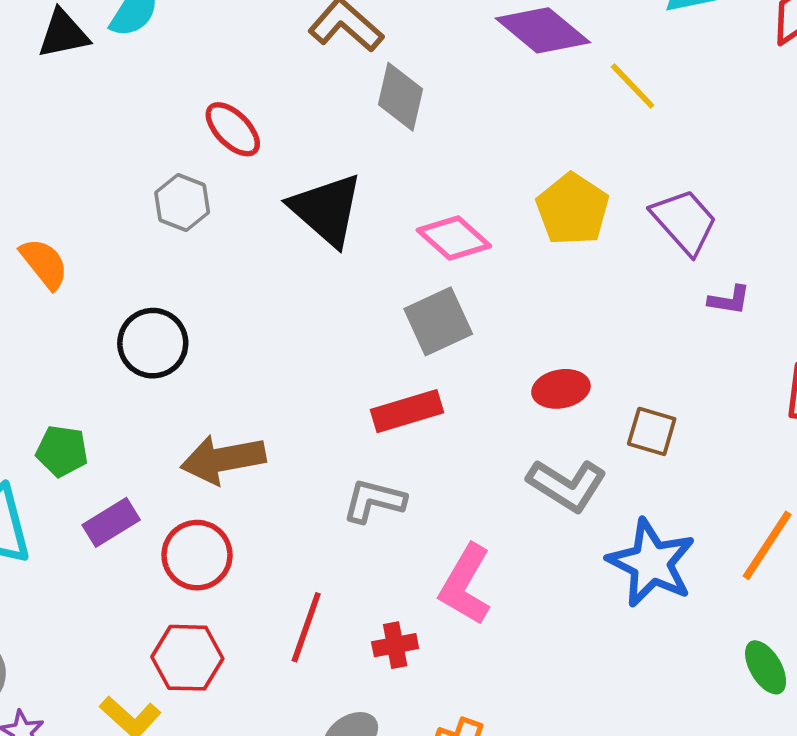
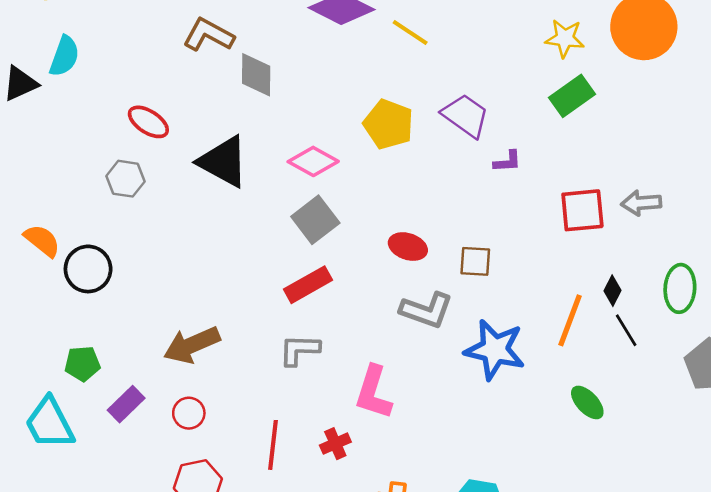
black circle: (153, 343) -> (88, 269), moved
red ellipse: (561, 389) -> (408, 247), turned 42
red circle: (197, 555) -> (189, 413), size x0.7

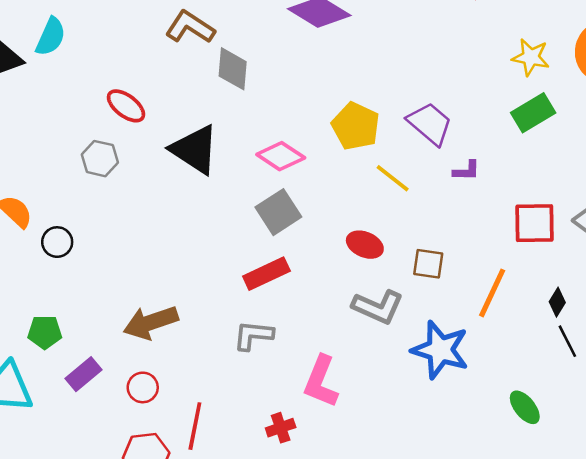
yellow line: (410, 32) -> (393, 178), moved
black circle: (88, 269) -> (57, 242), size x0.7
orange line: (570, 320) -> (492, 293), moved
red line: (273, 445) -> (195, 426), moved

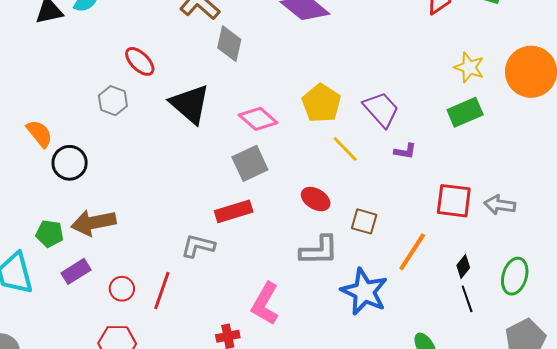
black circle: (57, 242) -> (70, 163), size x1.4
gray L-shape: (378, 307) -> (319, 250), turned -33
brown arrow: (151, 322) -> (93, 223), moved
gray L-shape: (253, 335) -> (198, 246), moved
red line: (195, 426) -> (162, 291), moved

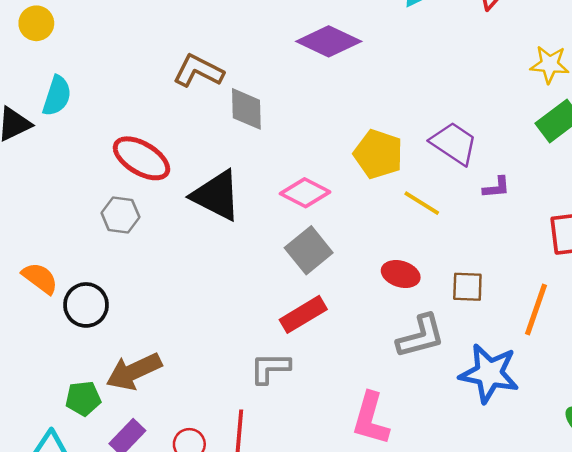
red ellipse: (140, 61) -> (141, 158), size x1.4

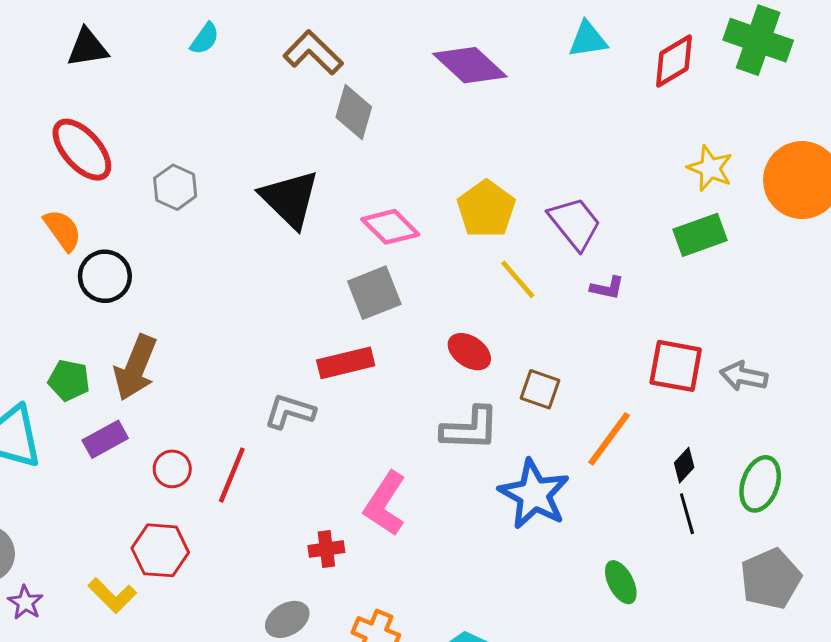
cyan semicircle: (57, 96) -> (205, 39), moved, size x0.7
red ellipse: (141, 158) -> (82, 150), moved
brown arrow: (134, 371) -> (135, 368), turned -60

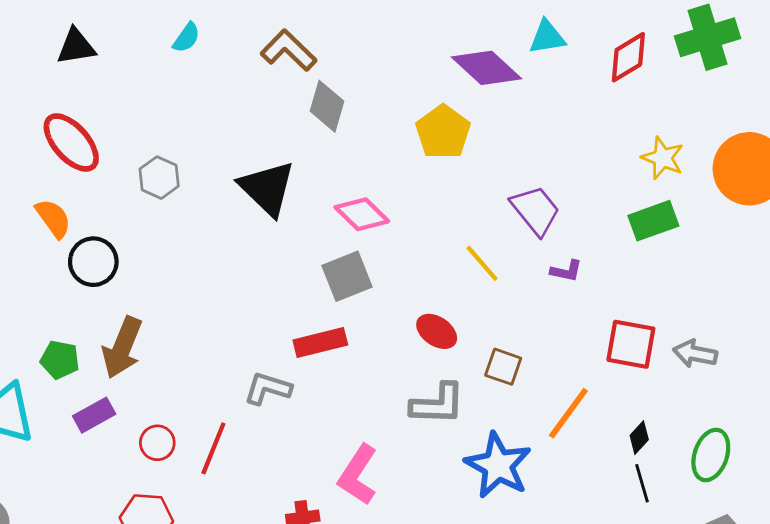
green cross: (758, 40) -> (707, 37), turned -36
purple diamond: (470, 65) -> (486, 68), moved
yellow pentagon: (486, 209) -> (443, 132), moved

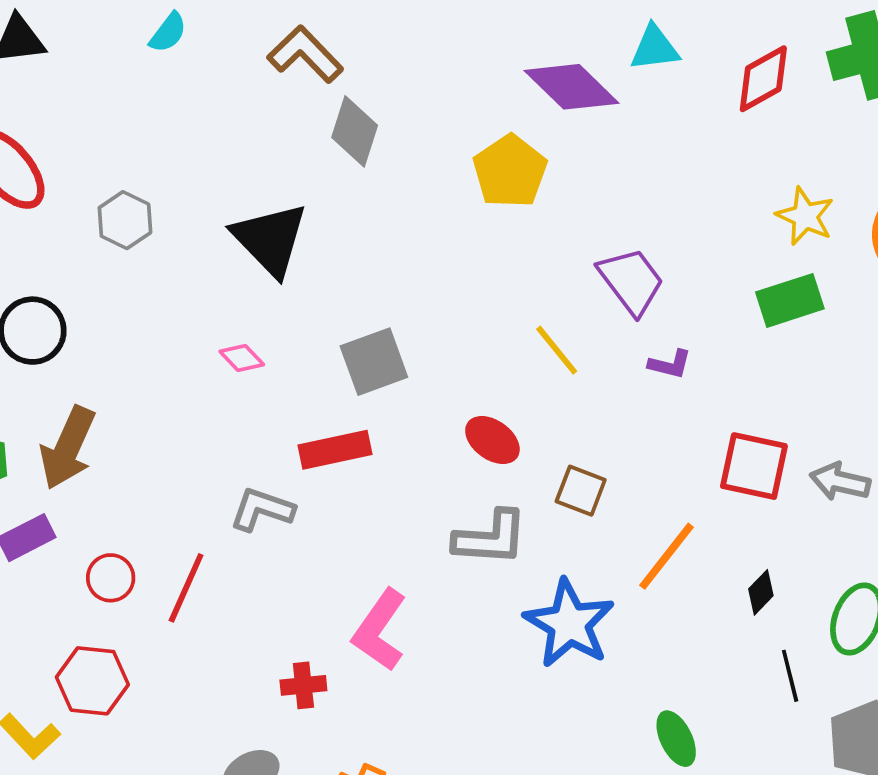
pink diamond: (362, 214) -> (242, 358), moved, size x0.6
black line: (642, 483) -> (790, 676), moved

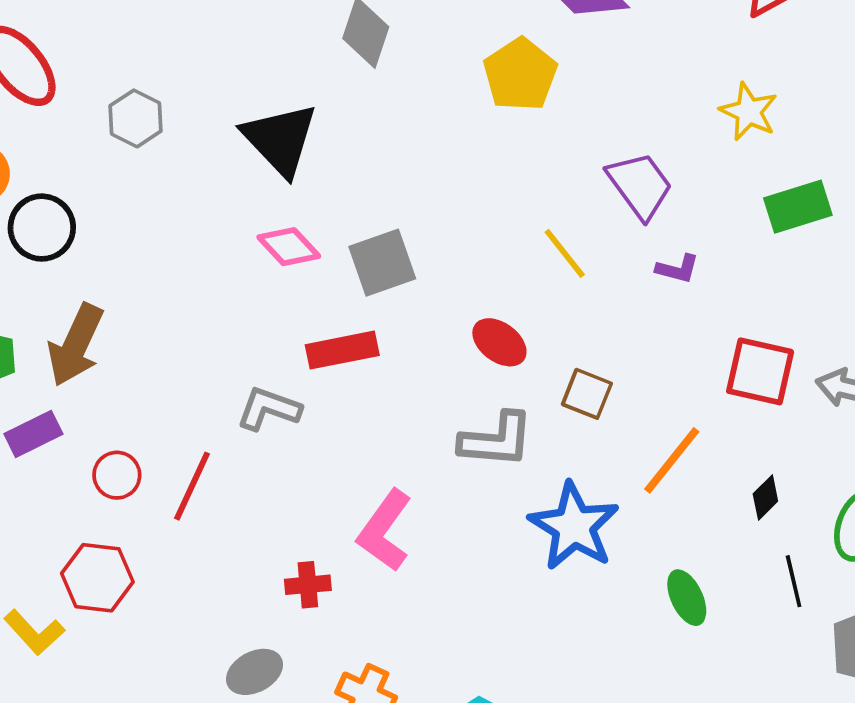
yellow star: (805, 216) -> (749, 112), moved
pink diamond: (242, 358) -> (289, 247), moved, size x1.4
green ellipse: (676, 739) -> (687, 598), moved

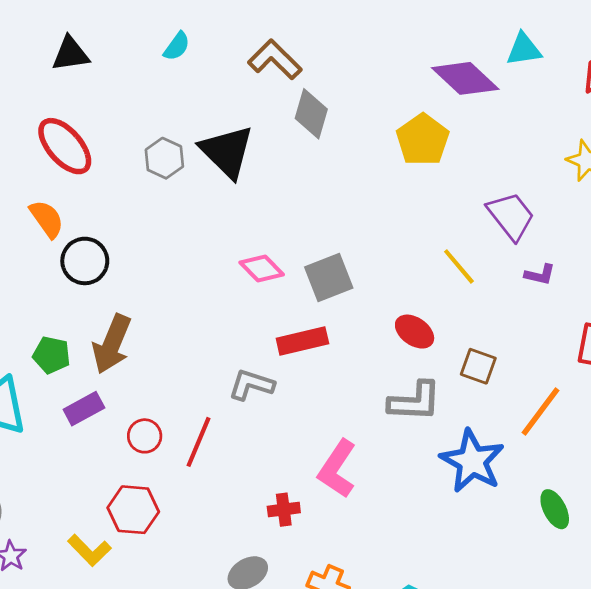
gray hexagon: (135, 118) -> (164, 158), moved
black triangle: (280, 139) -> (227, 152), moved

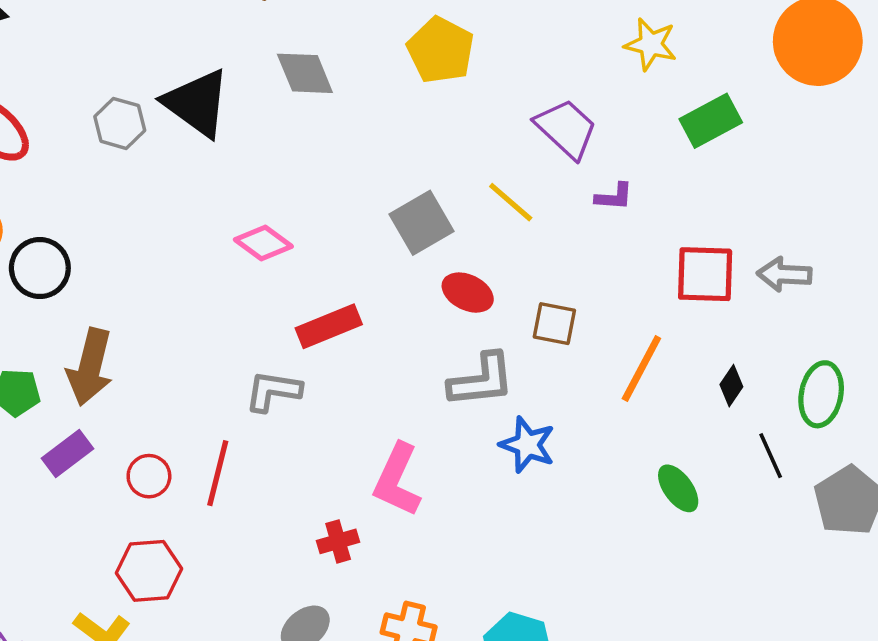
gray diamond: (311, 114) -> (305, 73), moved, turned -30
gray square: (329, 278) -> (421, 223), moved
blue star: (472, 461) -> (527, 445), moved, size x0.7

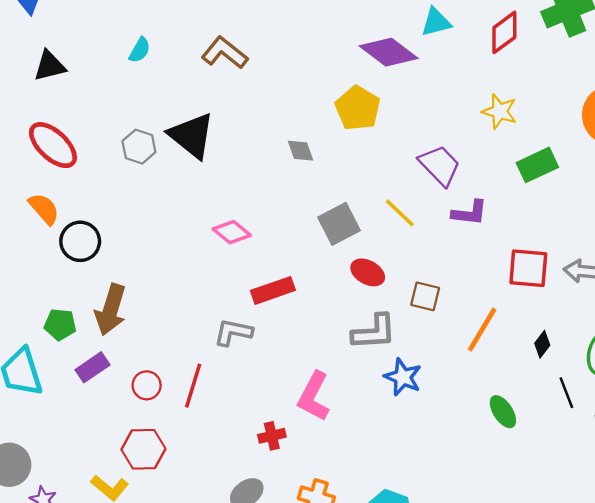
gray diamond: (305, 73) -> (301, 151), moved, size x0.7
purple L-shape: (614, 197) -> (470, 213), size x1.4

